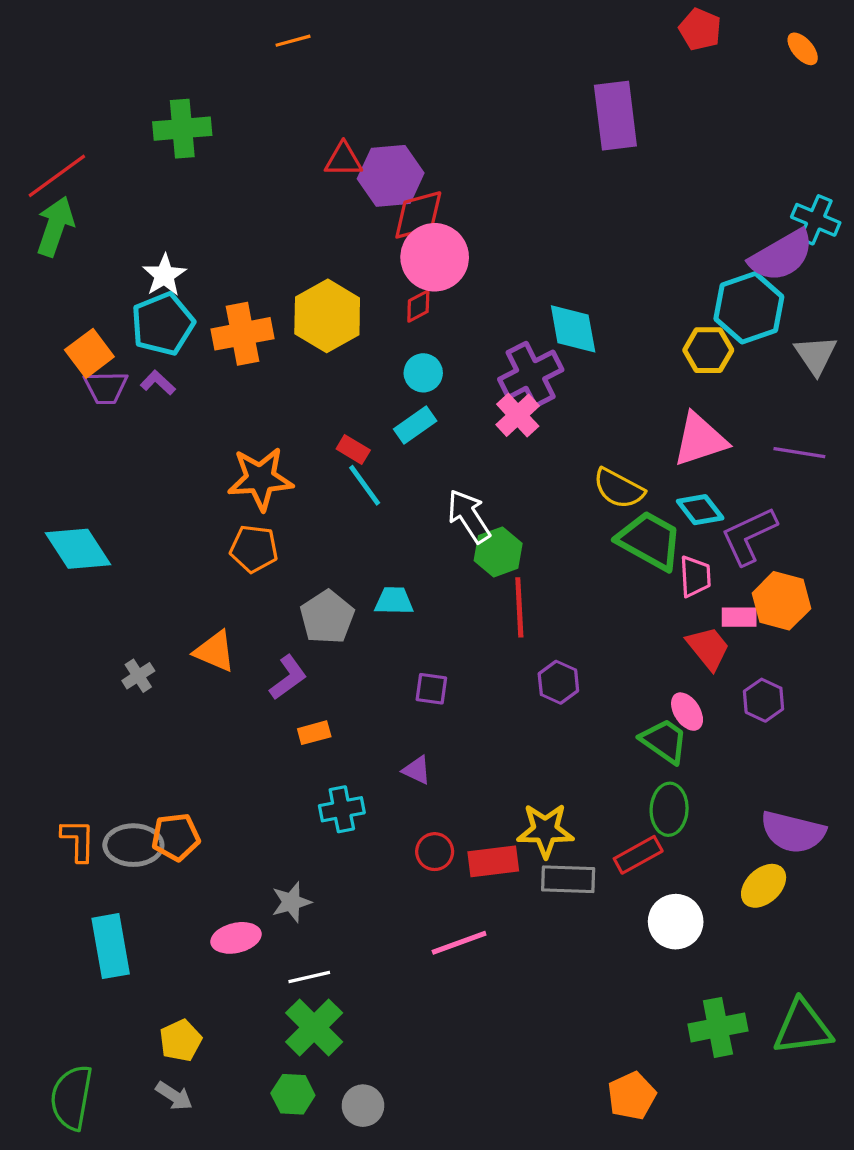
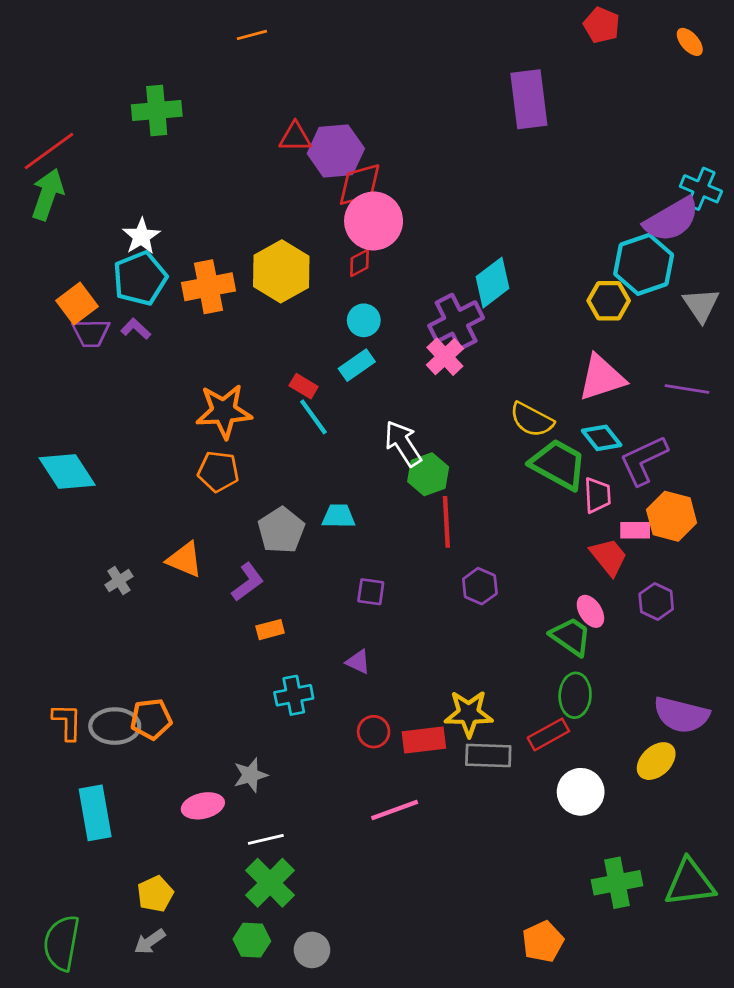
cyan diamond: (573, 329) -> (492, 283), turned 63
gray arrow: (174, 1096) -> (150, 942), turned 112

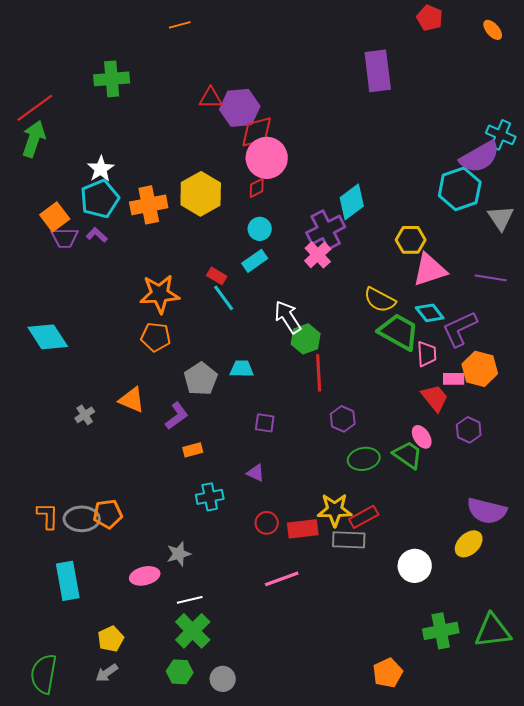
yellow hexagon: (609, 301) -> (411, 240), moved
green ellipse: (575, 695) -> (364, 459), moved, turned 76
red rectangle: (548, 734) -> (364, 517), moved

